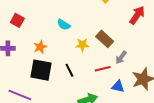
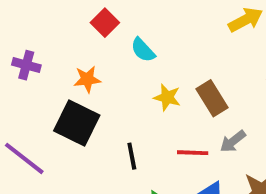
red square: (17, 20) -> (105, 23), moved
black line: (69, 70) -> (132, 156), moved

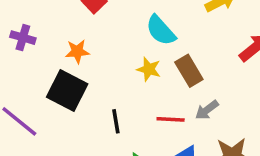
cyan semicircle: (143, 50) -> (161, 30), moved, size x1.4

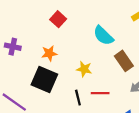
yellow star: (149, 69) -> (84, 69), moved
red line: (171, 119) -> (100, 93), moved

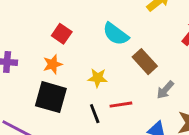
red square: (58, 19) -> (62, 34), moved

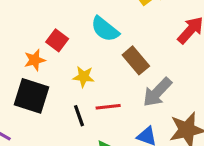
red square: (62, 34) -> (57, 40), moved
gray arrow: (165, 90) -> (157, 92), size x1.5

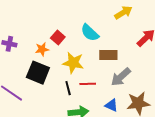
brown rectangle: (136, 60) -> (108, 55), turned -54
yellow star: (84, 77) -> (73, 63), size x1.5

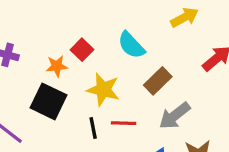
brown rectangle: (108, 55) -> (158, 81), turned -48

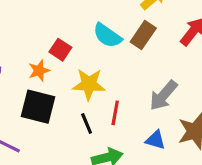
brown rectangle: (158, 81) -> (143, 35), moved
red line: (124, 123) -> (115, 113), turned -70

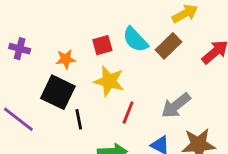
red square: (60, 50) -> (102, 45), moved, turned 30
black line: (87, 124) -> (79, 119), moved

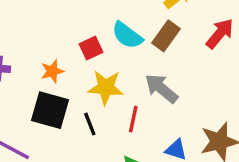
gray arrow: (176, 105) -> (161, 88), moved, turned 88
black line: (79, 119) -> (90, 124), moved

